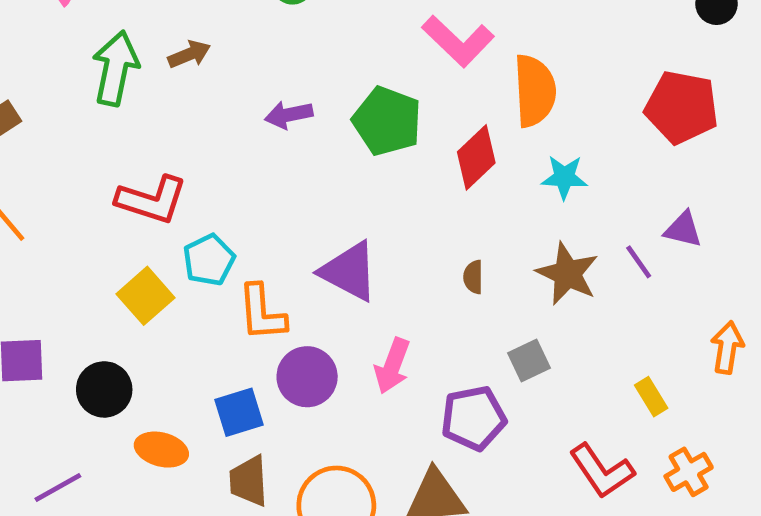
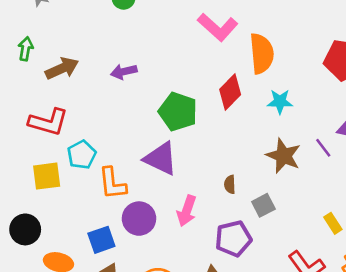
brown arrow: (189, 54) -> (62, 68), moved, size x1.4
green arrow: (116, 68) -> (26, 49), size x0.6
green pentagon: (387, 121) -> (178, 112), moved
brown semicircle: (473, 277) -> (230, 184), moved
yellow square: (145, 296) -> (47, 176), turned 36

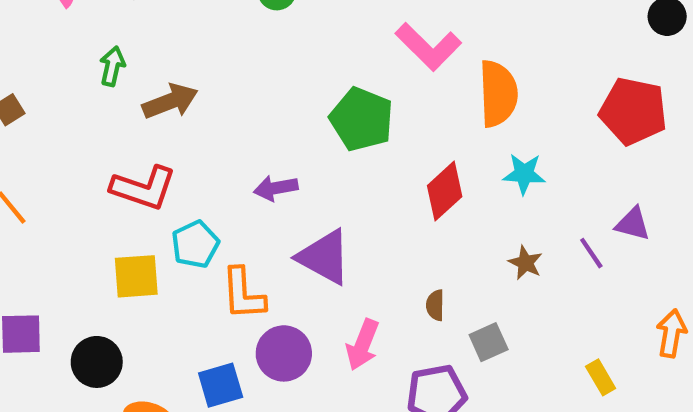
purple arrow: (124, 72) -> (276, 188), moved
red diamond: (230, 92) -> (445, 191), moved
green pentagon: (178, 112) -> (362, 119), moved
brown star: (283, 156) -> (525, 263), size x0.6

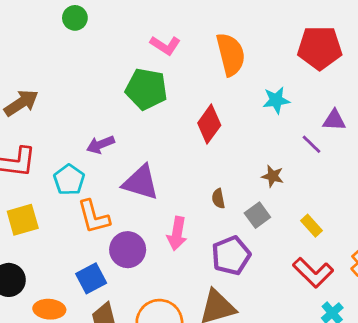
pink L-shape: (428, 47) -> (165, 45), moved, size x0.7
cyan star: (524, 174) -> (276, 100), moved
cyan pentagon: (195, 244) -> (69, 180), moved
brown star: (525, 263) -> (273, 176), moved
yellow rectangle: (601, 377) -> (312, 226), moved

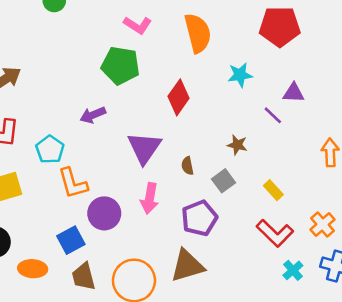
purple arrow: (100, 145) -> (93, 115), moved
purple triangle: (141, 182) -> (144, 148), moved, turned 48

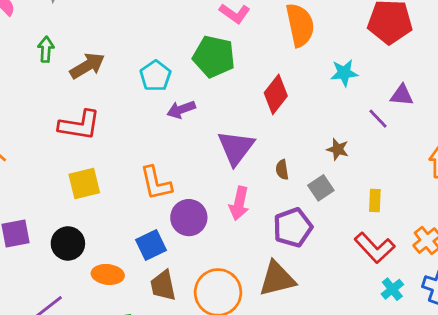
cyan pentagon: (50, 149) -> (155, 76), moved
yellow rectangle: (273, 190) -> (375, 201), turned 42

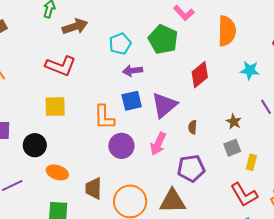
gray square: (321, 188) -> (232, 148), moved
blue square: (151, 245) -> (132, 101), moved

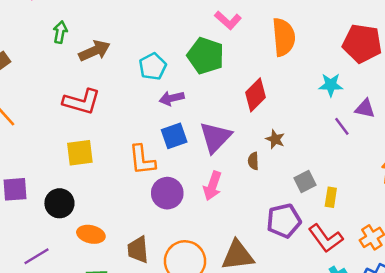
cyan star: (250, 70) -> (331, 85), moved
brown star: (234, 122) -> (275, 139), moved
purple pentagon: (191, 168) -> (284, 221), moved

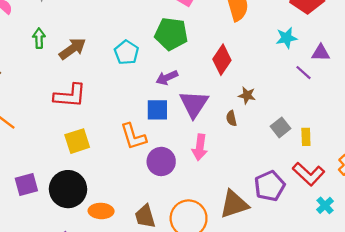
purple arrow: (172, 98) -> (167, 78), moved
blue square: (174, 136) -> (157, 110), turned 30
black circle: (59, 203) -> (68, 189), size x1.4
purple pentagon: (284, 221) -> (270, 186), moved

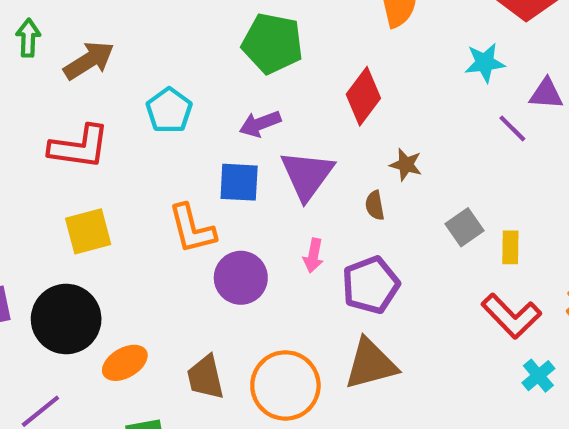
cyan pentagon: (126, 52) -> (169, 110), moved
pink arrow: (200, 147) -> (313, 256), size x0.7
purple pentagon: (270, 186) -> (371, 285), moved
orange ellipse: (101, 211) -> (125, 363), turned -35

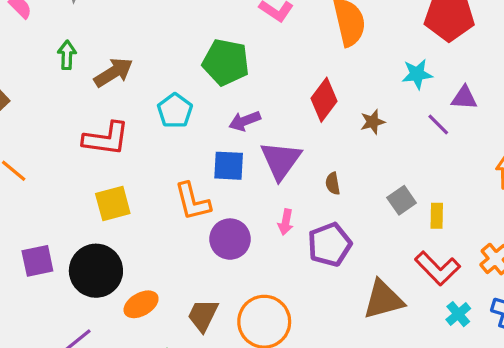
green pentagon: (272, 43) -> (226, 62), moved
brown star: (406, 165) -> (373, 122), moved, turned -30
brown triangle: (371, 364) -> (383, 300), moved
brown trapezoid: (205, 377) -> (203, 315), turned 39

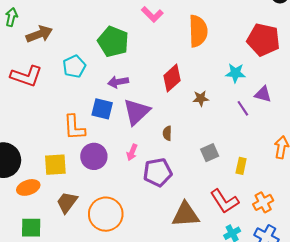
yellow square: (113, 203) -> (55, 165), moved
yellow rectangle: (437, 216) -> (241, 166), moved

